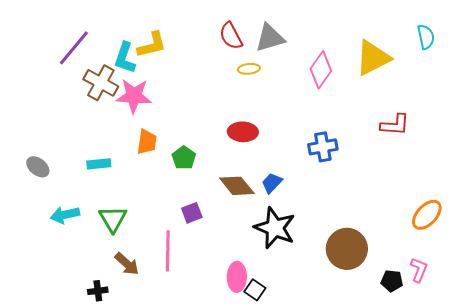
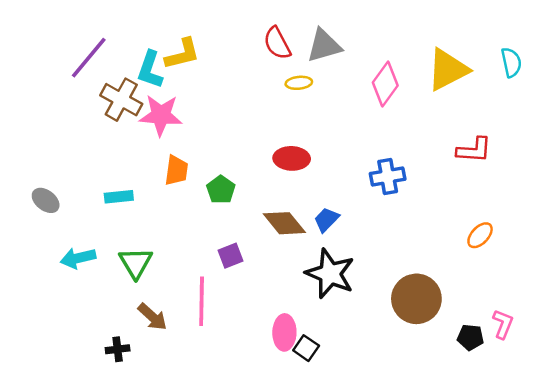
cyan semicircle: (426, 37) -> (511, 62), moved
orange ellipse: (427, 215) -> (480, 235), moved, size x0.7

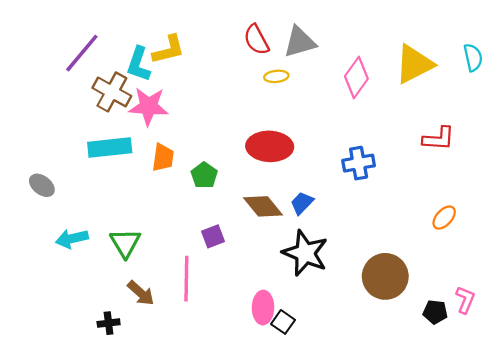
red ellipse: (292, 158) -> (270, 146), size x1.4
cyan rectangle: (119, 197) -> (110, 147), moved, size x1.6

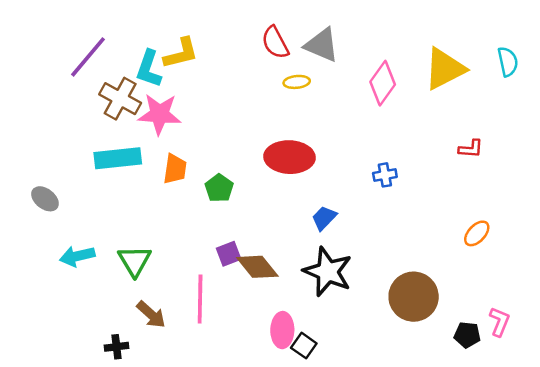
gray triangle: (300, 42) -> (322, 45), turned 39
red L-shape: (439, 139) -> (471, 149), size x0.7
blue cross: (359, 163) -> (385, 175), size x0.7
brown diamond: (263, 206) -> (257, 267), moved

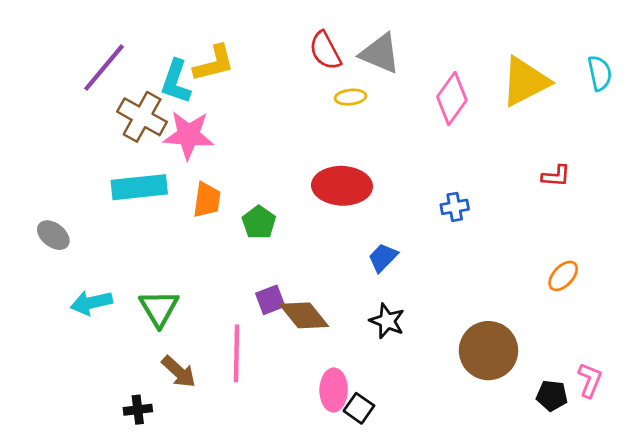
black star: (328, 272) -> (387, 321), size x0.6

